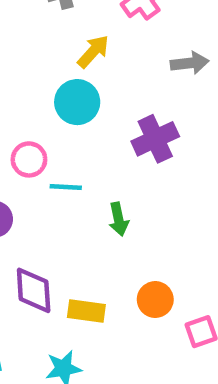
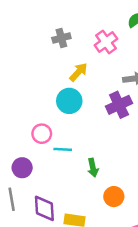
purple cross: (155, 139) -> (119, 105), moved
orange circle: (155, 300) -> (114, 197), moved

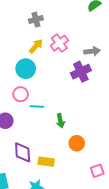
pink cross: (106, 42) -> (59, 43), moved
yellow arrow: (78, 72) -> (36, 46), moved
cyan circle: (69, 101) -> (26, 69), moved

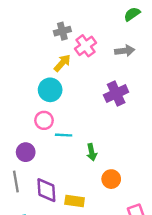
pink cross: (59, 43) -> (86, 46), moved
gray arrow: (92, 51) -> (125, 51), moved

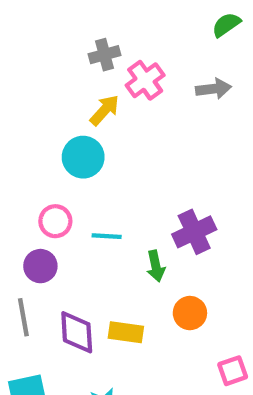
purple cross: (116, 93) -> (194, 232), moved
pink circle: (44, 120) -> (55, 221), moved
yellow rectangle: (75, 201) -> (126, 332), moved

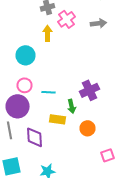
yellow arrow: (105, 110) -> (48, 33), turned -42
cyan circle: (83, 157) -> (26, 55), moved
purple circle: (40, 266) -> (18, 106), size x1.5
yellow rectangle: (126, 332) -> (58, 119), moved

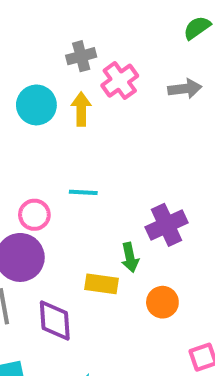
cyan circle: (26, 55) -> (36, 105), moved
cyan line: (48, 92) -> (83, 192), moved

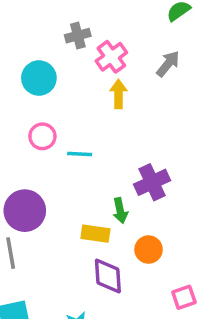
gray arrow: (185, 89) -> (168, 64), turned -44
yellow arrow: (81, 109) -> (118, 94), moved
pink circle: (34, 215) -> (42, 136), moved
purple diamond: (55, 320) -> (108, 276), moved

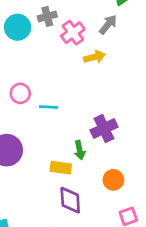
gray arrow: (168, 64) -> (108, 25), moved
cyan circle: (39, 78) -> (18, 27), moved
yellow arrow: (118, 94) -> (95, 57), moved, turned 75
orange circle: (149, 250) -> (113, 180), moved

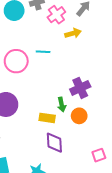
pink circle: (20, 93) -> (16, 61), size x1.5
cyan line: (49, 107) -> (43, 52), moved
orange circle: (113, 180) -> (79, 116), moved

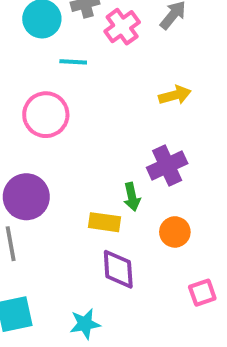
yellow arrow: (73, 33) -> (175, 95), moved
cyan line: (43, 52) -> (73, 62), moved
orange circle: (79, 116) -> (175, 232), moved

